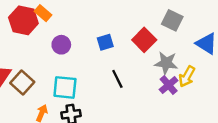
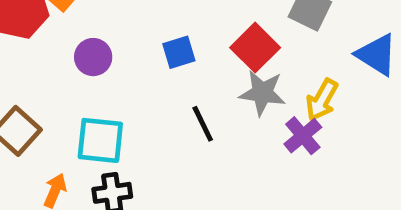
gray star: (166, 63) -> (262, 93), moved
yellow arrow: (187, 76) -> (322, 100), moved

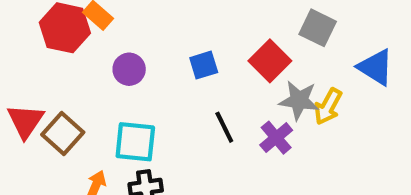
gray star: (262, 93) -> (299, 100), moved
purple cross: (303, 136) -> (276, 138), moved

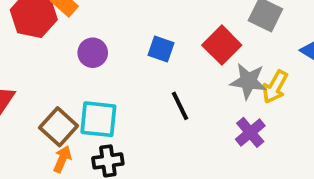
blue square: (204, 65) -> (161, 49), turned 36
brown square: (63, 133) -> (59, 127), moved
purple cross: (276, 138) -> (250, 132), moved

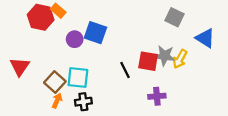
red square: (222, 45) -> (148, 61), moved, turned -35
blue square: (161, 49) -> (95, 33), moved, size x1.5
purple cross: (250, 132) -> (157, 96), moved, turned 35

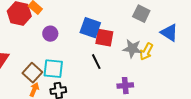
blue square: (95, 33) -> (90, 28), moved
red square: (148, 61) -> (104, 38), moved

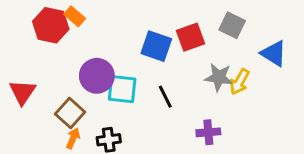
purple circle: (50, 34) -> (97, 76), moved, size x1.5
red square: (104, 38) -> (191, 37), moved, turned -30
cyan square: (53, 69) -> (122, 89), moved

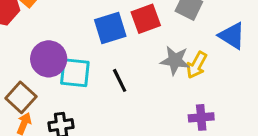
blue square: (156, 46) -> (110, 28), turned -36
purple cross: (208, 132) -> (201, 117), moved

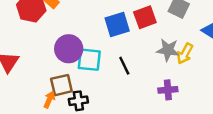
brown square: (21, 97) -> (61, 85), moved, turned 35
purple cross: (201, 117) -> (168, 90), moved

